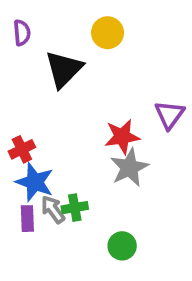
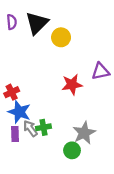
yellow circle: (108, 33) -> (61, 37), moved
black triangle: (64, 69) -> (37, 23), moved
purple triangle: (169, 115) -> (101, 71), turned 42
gray star: (129, 168) -> (84, 133), moved

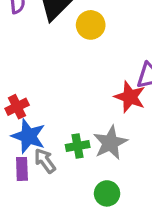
red star: (72, 85) -> (130, 97), moved, turned 30
green cross: (43, 127) -> (78, 146), moved
gray star: (84, 133) -> (110, 143), moved

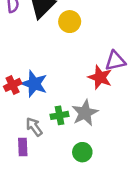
blue star: (28, 136) -> (34, 84), moved
purple rectangle: (22, 169) -> (23, 147), moved

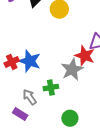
gray star: (85, 113) -> (72, 69), moved
purple rectangle: (23, 147) -> (20, 114), turned -56

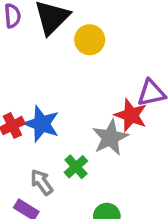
green cross: (51, 87) -> (76, 167), turned -32

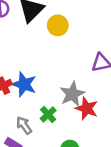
red star: (131, 115) -> (87, 108), moved

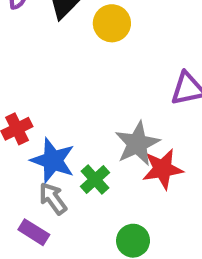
blue star: (24, 84) -> (53, 160), moved
red star: (87, 108) -> (163, 169), turned -30

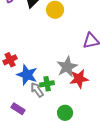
green cross: (95, 179) -> (47, 84), turned 32
gray arrow: (53, 198) -> (37, 90), moved

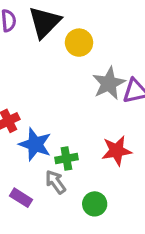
gray star: (67, 67) -> (109, 83), moved
gray arrow: (37, 90) -> (56, 182), moved

